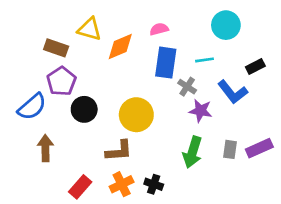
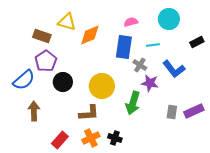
pink semicircle: (159, 29) -> (131, 22), moved
black rectangle: (255, 67) -> (197, 42), moved
green arrow: (192, 152) -> (133, 103), moved

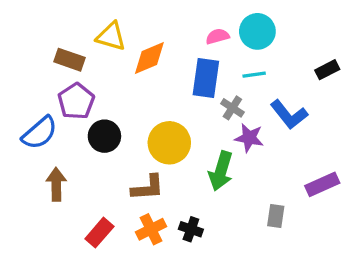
cyan circle: (169, 19) -> (257, 31), moved
gray rectangle: (172, 112) -> (276, 216), moved

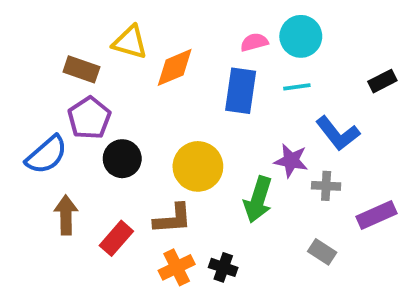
gray cross: (232, 108) -> (326, 186), moved, turned -30
gray rectangle: (276, 216) -> (322, 252), turned -65
red rectangle: (99, 233) -> (116, 238), moved

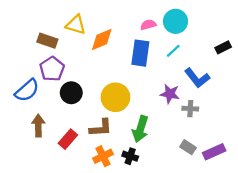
cyan line: (297, 87) -> (173, 51), turned -35
green arrow: (258, 199) -> (140, 129), moved
purple rectangle: (377, 215) -> (214, 152), moved

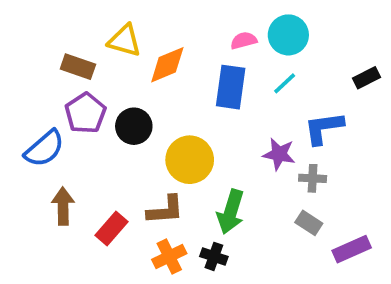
blue L-shape: (197, 78) -> (324, 128), turned 120
black circle: (71, 93) -> (134, 126), moved
gray rectangle: (188, 147) -> (309, 223), moved

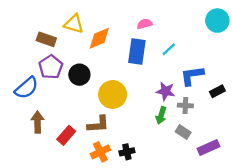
cyan circle: (288, 35) -> (217, 21), moved
black rectangle: (367, 78) -> (217, 91), moved
green arrow: (231, 212) -> (161, 115), moved, size x0.7
black cross: (214, 256) -> (127, 152), turned -32

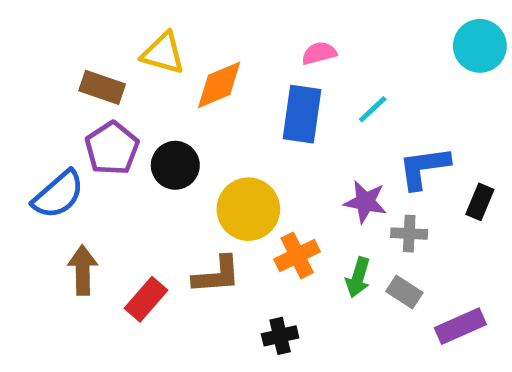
black rectangle: (217, 91) -> (480, 202), turned -40
green arrow: (161, 115) -> (358, 277), moved
orange cross: (100, 152) -> (297, 255), moved

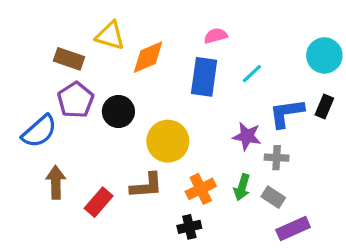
cyan circle: (480, 46) -> (324, 55), moved
black rectangle: (480, 202) -> (324, 107), moved
orange cross: (297, 255) -> (201, 189), moved
purple rectangle: (460, 326) -> (293, 228), moved

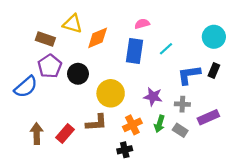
purple star: (247, 136) -> (153, 97), moved
brown arrow: (56, 182) -> (37, 134), moved
purple rectangle: (293, 228) -> (208, 117), moved

